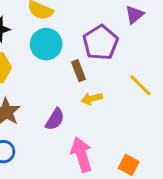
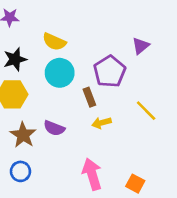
purple semicircle: (55, 119) -> (54, 128), moved, turned 80

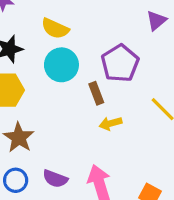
purple triangle: (141, 46) -> (156, 21), moved
purple semicircle: (54, 128) -> (55, 179), moved

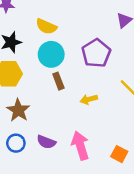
brown rectangle: (96, 93) -> (58, 81), moved

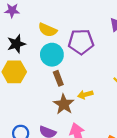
purple pentagon: (96, 53) -> (81, 42), moved, turned 30
brown star: (18, 110) -> (64, 104), moved

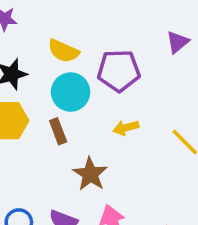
brown rectangle: (58, 78) -> (58, 131), moved
yellow arrow: (85, 95) -> (126, 128), moved

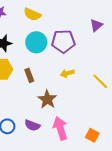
yellow semicircle: (63, 51) -> (32, 14), moved
cyan circle: (71, 92) -> (36, 42), moved

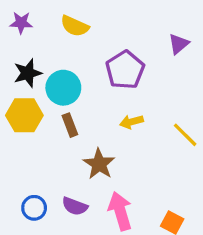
purple pentagon: (63, 41) -> (125, 70), turned -30
cyan circle: (36, 42) -> (63, 88), moved

